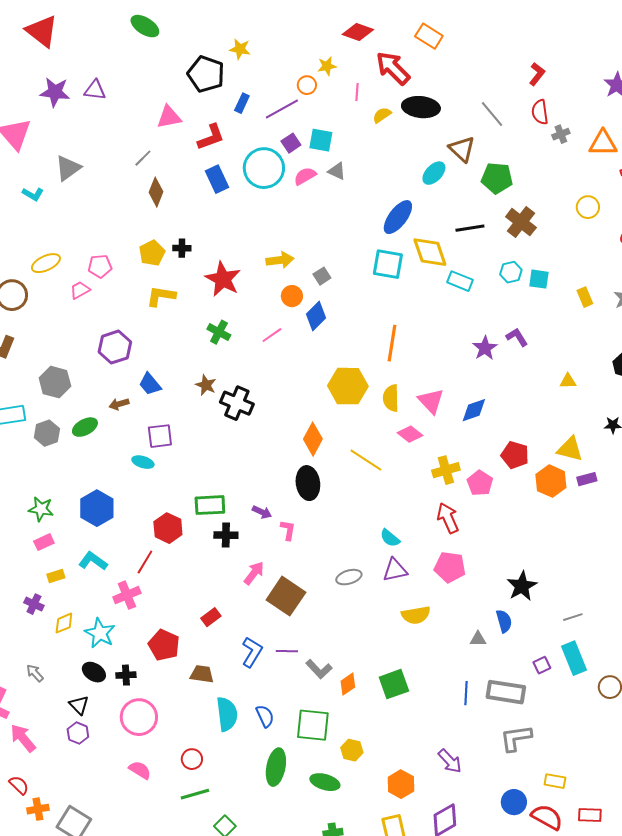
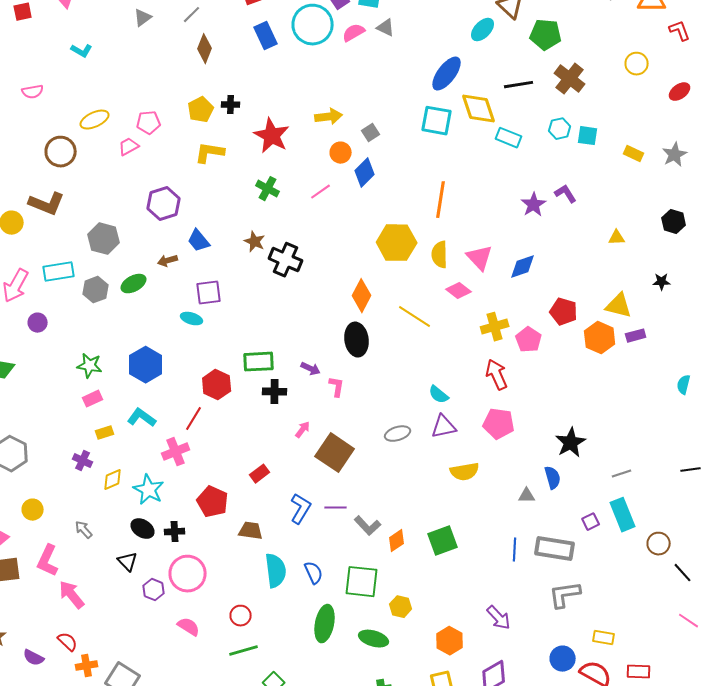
gray triangle: (68, 168) -> (143, 18), moved, size x0.7
yellow rectangle: (585, 297) -> (634, 154), turned -42
pink arrow: (254, 573) -> (303, 430), size x0.7
purple hexagon: (78, 733) -> (154, 590), moved

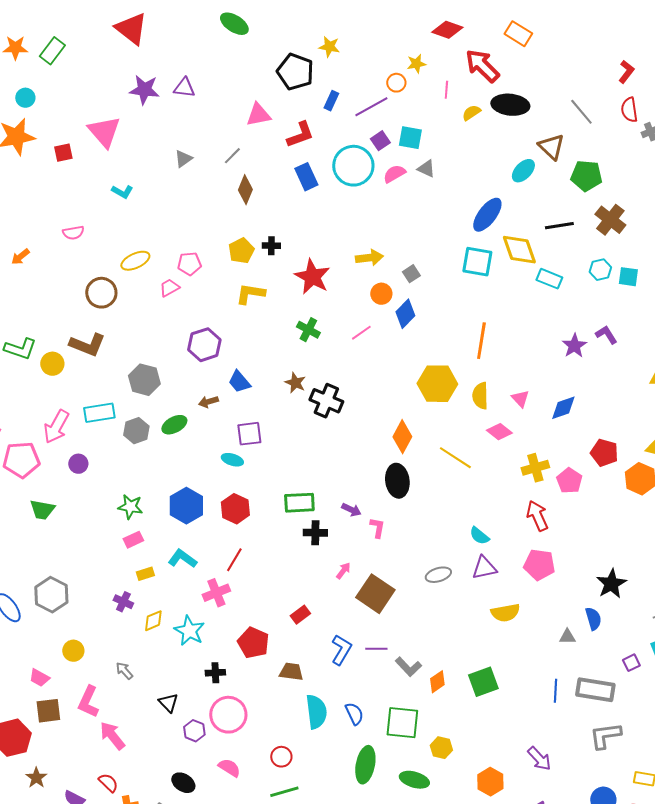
pink triangle: (480, 258) -> (520, 399), size x0.7
red hexagon: (217, 385) -> (235, 509), moved
black ellipse: (143, 529) -> (183, 783), moved

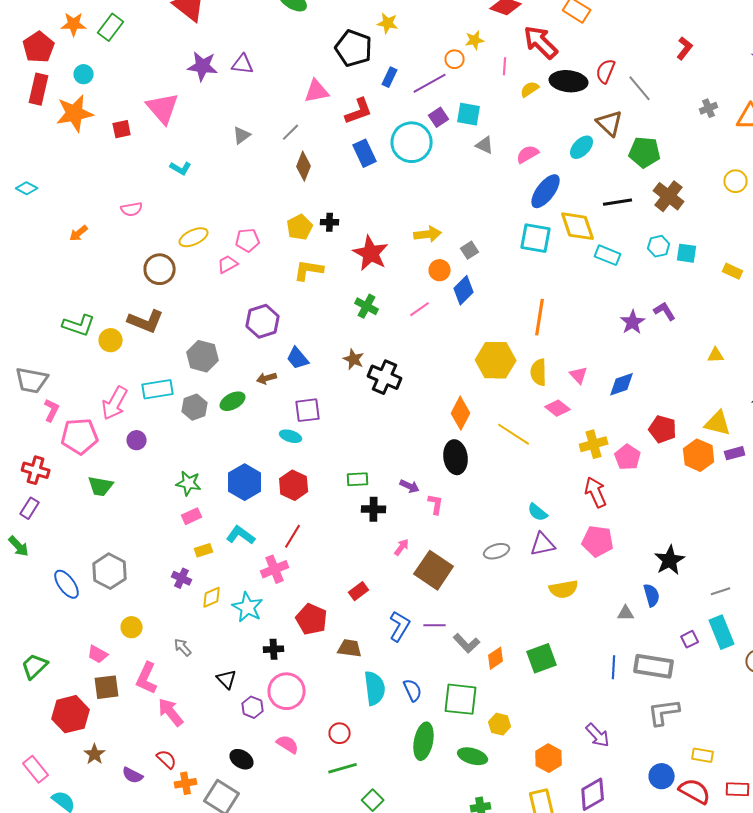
red semicircle: (629, 110) -> (606, 71), moved, turned 30
pink semicircle: (394, 174) -> (528, 154), moved
green rectangle: (299, 503) -> (358, 479), size x0.7

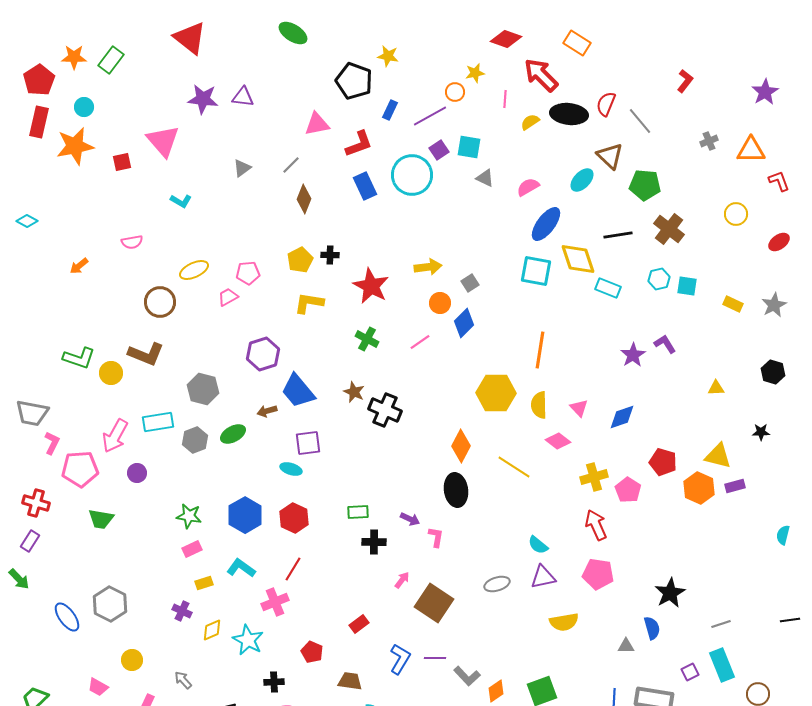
blue trapezoid: (298, 358) -> (298, 391), size x1.5
red pentagon: (312, 619) -> (312, 652), size x0.7

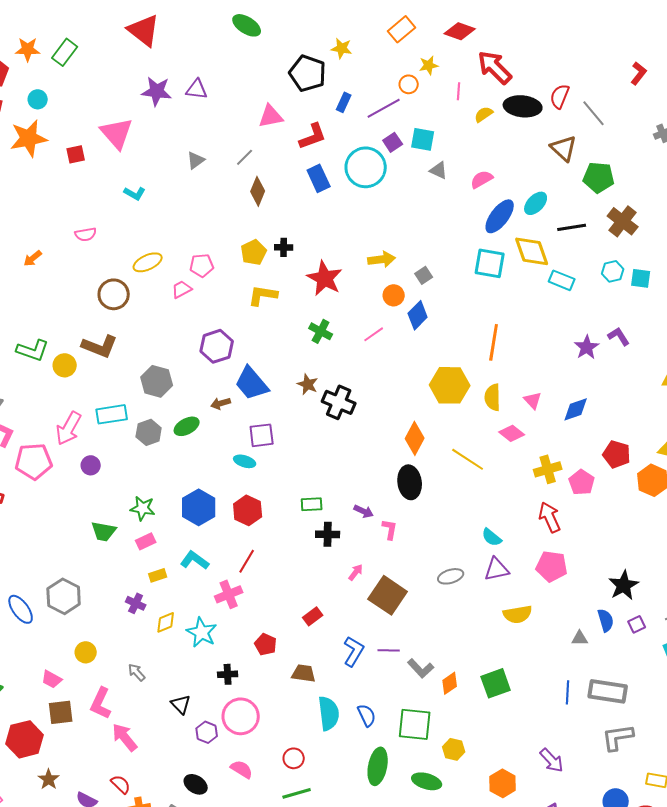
orange rectangle: (577, 43) -> (402, 29), moved, turned -72
cyan ellipse: (582, 180) -> (536, 203), moved
green trapezoid: (101, 519) -> (104, 531), moved
purple square: (690, 672) -> (637, 624), moved

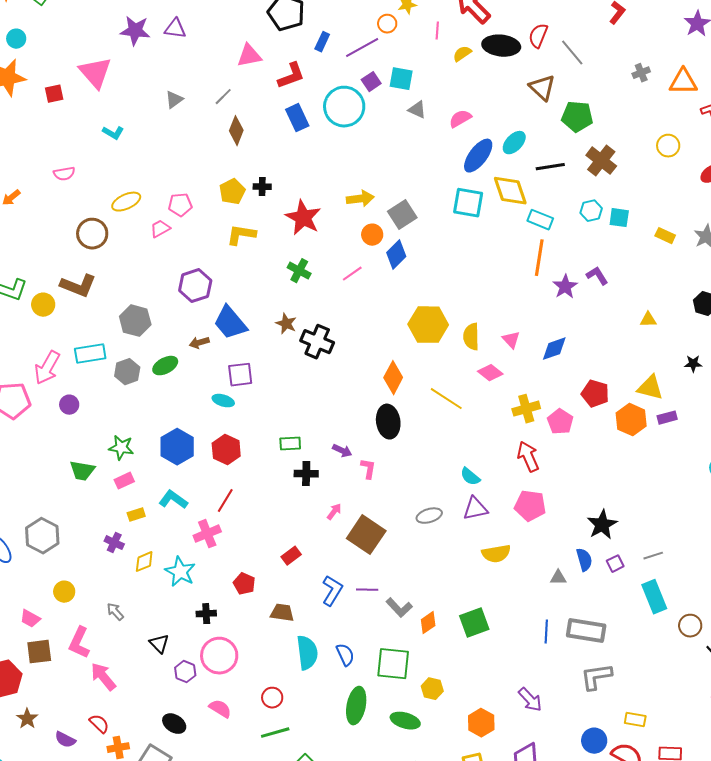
gray square: (424, 275) -> (402, 215), size x1.6
orange line: (494, 342) -> (539, 258), moved

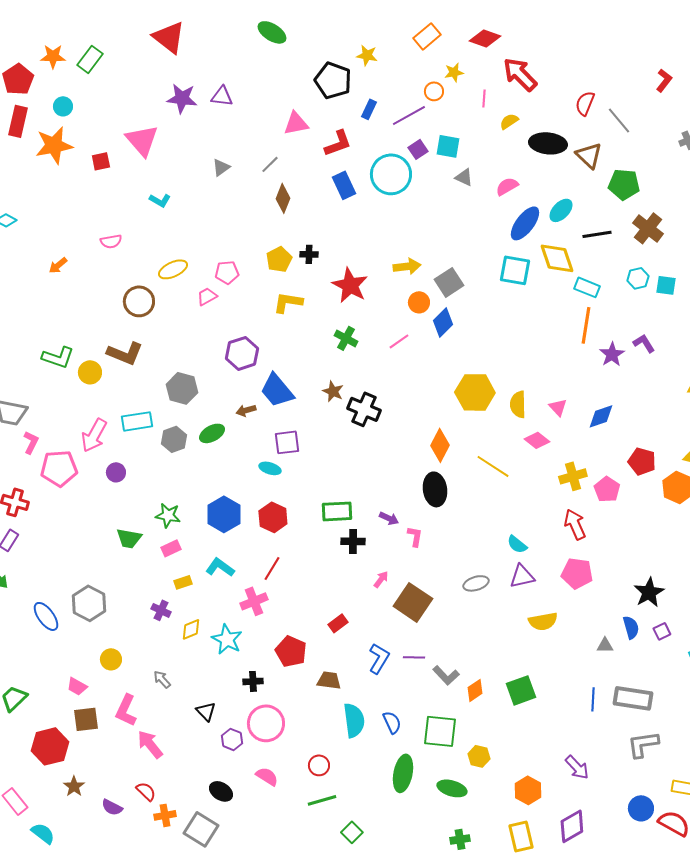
black ellipse: (501, 46) -> (548, 143), moved
green rectangle: (290, 444) -> (337, 511), size x1.4
red pentagon: (244, 584) -> (291, 651), size x1.4

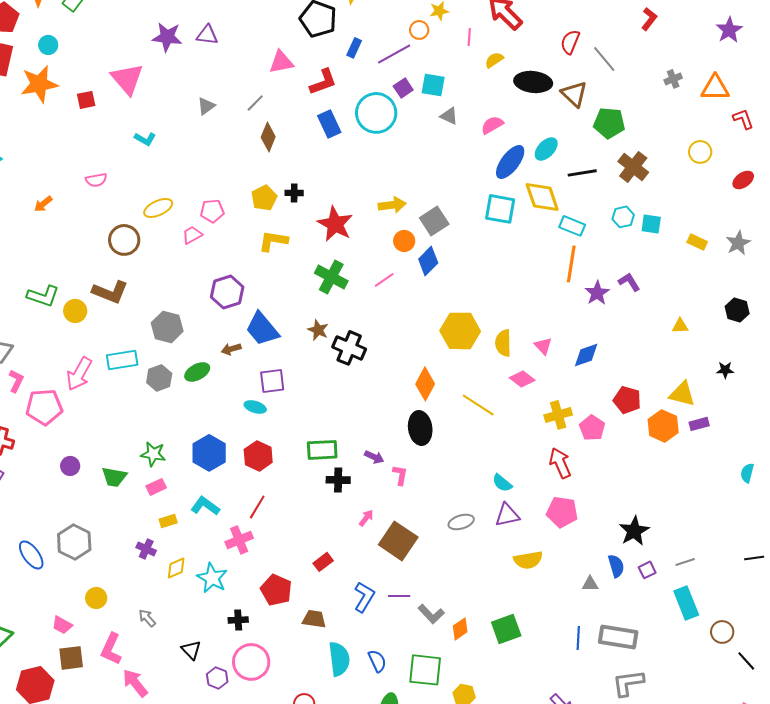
green cross: (346, 338) -> (331, 277), size x1.4
purple circle: (116, 472) -> (70, 466), moved

